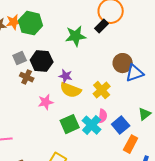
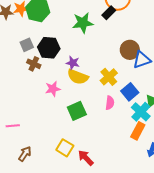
cyan cross: (92, 125) -> (141, 112), moved
blue square: (121, 125) -> (130, 92), moved

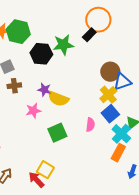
black hexagon: (49, 48) -> (41, 54), moved
purple star: (73, 63) -> (44, 90), moved
brown cross: (34, 64) -> (14, 86), turned -32
yellow cross: (109, 77) -> (108, 95), moved
red arrow: (86, 158) -> (36, 180), moved

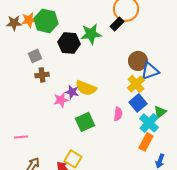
purple star: (44, 90) -> (72, 92), moved

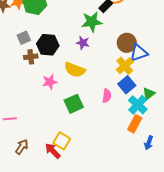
green star: (91, 34) -> (92, 22), moved
black hexagon: (69, 43) -> (48, 45), moved
purple star: (72, 92) -> (83, 43), moved

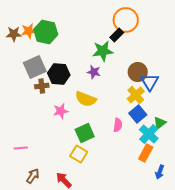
gray square: (24, 38) -> (35, 67), size x1.6
blue triangle: (139, 53) -> (150, 82), turned -42
yellow square: (62, 141) -> (79, 154), moved

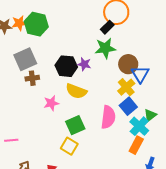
green star: (103, 51) -> (105, 48), moved
black hexagon: (59, 74) -> (66, 66), moved
pink semicircle: (118, 125) -> (108, 117), size x1.6

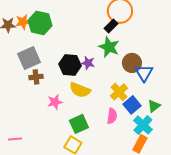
green star: (105, 48) -> (109, 47), turned 30
yellow cross: (126, 87) -> (119, 92), moved
green triangle: (150, 115) -> (154, 106), moved
pink semicircle: (108, 117) -> (112, 116), size x0.7

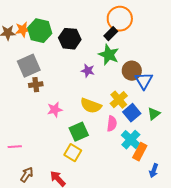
black hexagon: (70, 65) -> (70, 39), moved
yellow semicircle: (80, 90) -> (91, 106), moved
cyan cross: (143, 125) -> (131, 140), moved

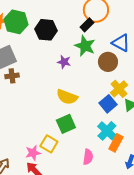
blue triangle: (144, 81) -> (121, 43), moved, turned -30
yellow cross: (119, 100) -> (119, 89), moved
pink star: (55, 110) -> (33, 153), moved
pink semicircle: (112, 124) -> (88, 157), moved
green square: (79, 132) -> (66, 124), moved

